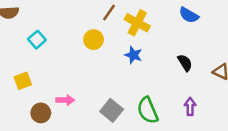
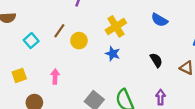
brown line: (109, 13) -> (59, 31), moved
yellow cross: (137, 23) -> (116, 26), turned 30
pink arrow: (65, 100) -> (55, 76), moved, turned -88

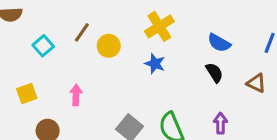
blue semicircle: (159, 20) -> (219, 43), moved

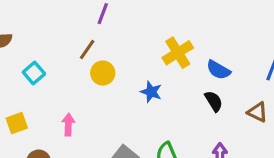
yellow cross: (159, 26) -> (178, 53), moved
brown line: (82, 32) -> (87, 50), moved

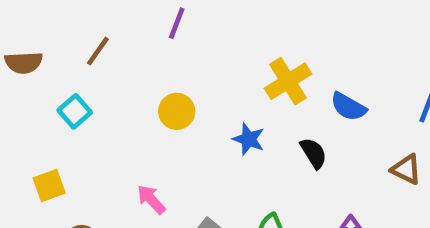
brown line: (87, 50) -> (98, 51), moved
black semicircle: (214, 101) -> (314, 153), moved
pink arrow: (68, 125) -> (151, 199), moved, turned -45

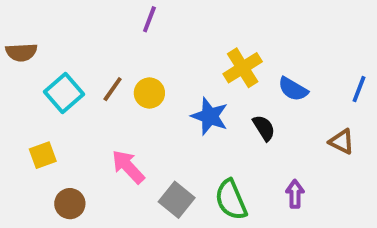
brown line: (98, 51) -> (113, 89), moved
cyan square: (75, 111) -> (64, 93), size x1.4
blue star: (249, 139) -> (210, 116), size x1.4
pink arrow: (151, 199) -> (128, 167), size x1.4

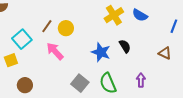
blue semicircle: (293, 89) -> (140, 15), moved
cyan square: (64, 93) -> (22, 39), moved
blue star: (210, 116) -> (101, 52), moved
pink arrow: (128, 167) -> (55, 51), moved

